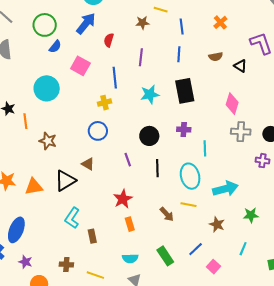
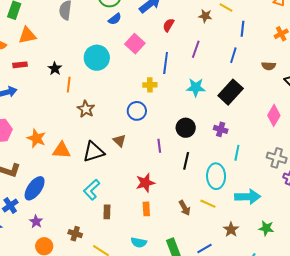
black rectangle: (185, 91) -> (231, 92), turned 40
gray cross: (241, 132) -> (277, 158), moved

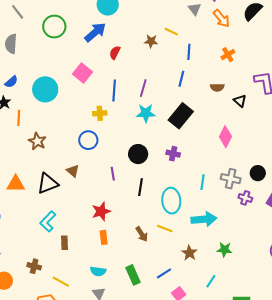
blue semicircle: (115, 19) -> (11, 82), moved
purple line: (196, 49) -> (143, 88), moved
cyan line: (237, 153) -> (203, 182), moved

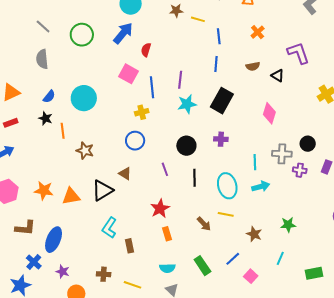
brown star: (151, 41) -> (176, 11), moved
pink square: (82, 73) -> (129, 74), moved
cyan arrow: (204, 219) -> (261, 187), moved, size x0.7

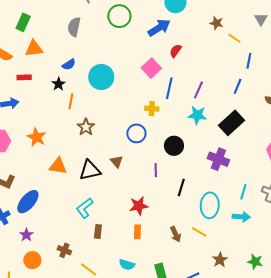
purple cross: (221, 139) -> (218, 159), size x1.5
black circle: (186, 146) -> (174, 146), moved
orange star: (44, 191) -> (37, 137), moved

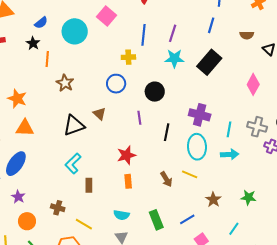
pink square: (151, 68) -> (106, 16), moved
purple cross: (218, 159) -> (200, 115), moved
orange triangle: (58, 166) -> (25, 128), moved

